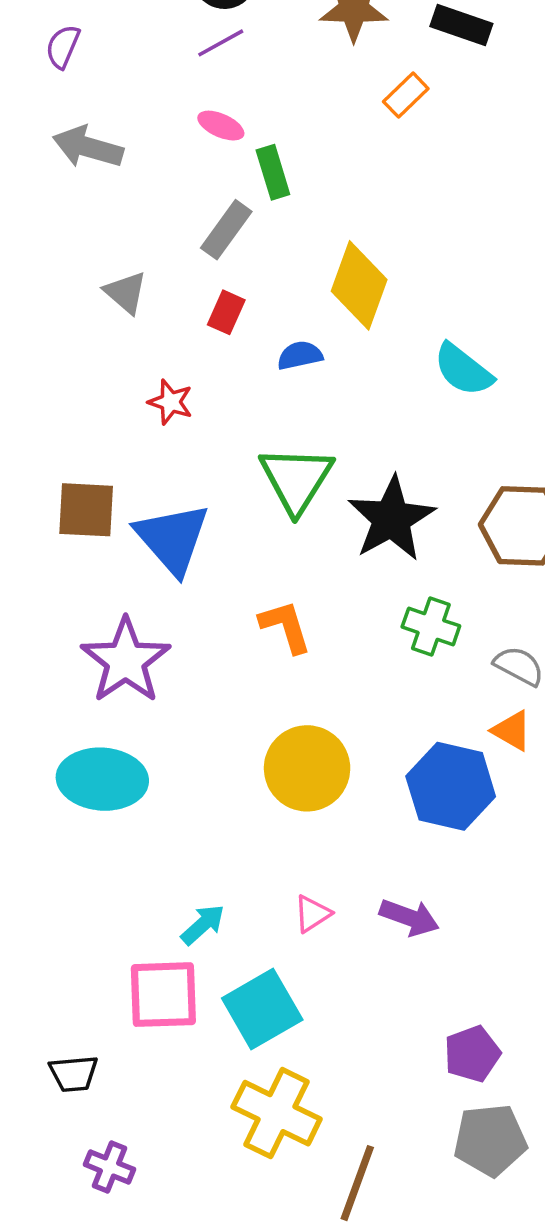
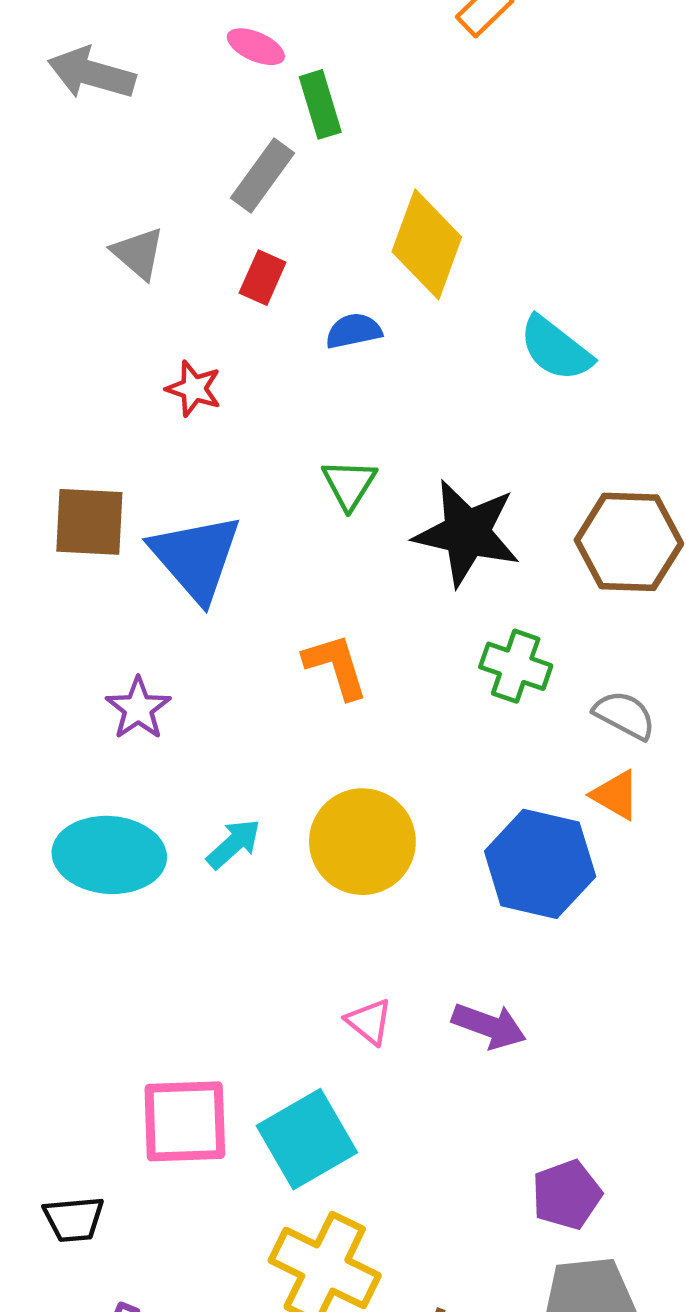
green triangle: (296, 479) -> (349, 484), size x0.6
black star: (391, 519) -> (467, 533), turned -30
purple star: (126, 661) -> (138, 708), size x0.6
pink triangle: (312, 914) -> (369, 1021), turned -48
cyan arrow: (203, 925) -> (234, 844), moved

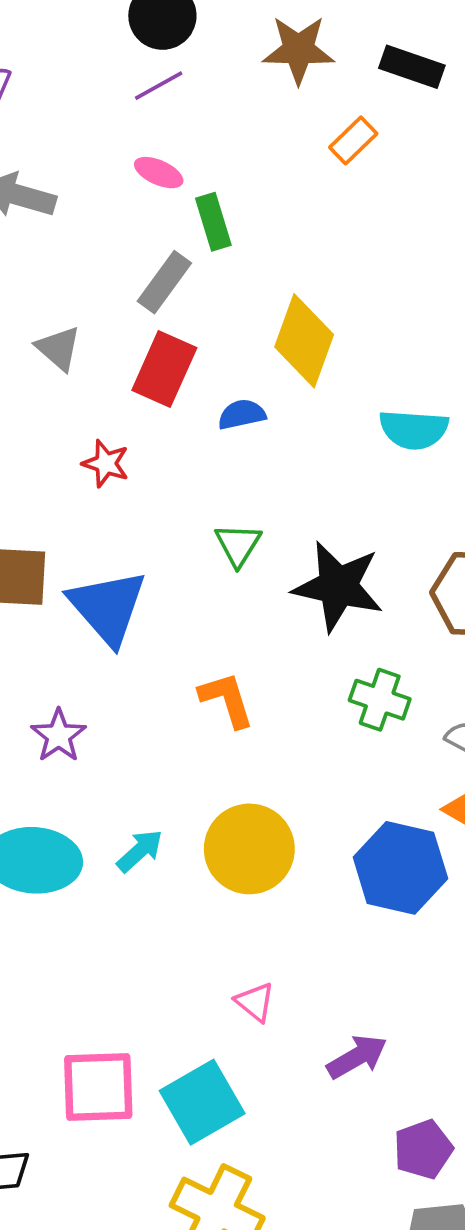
red rectangle: (263, 278) -> (164, 369), size x1.6
cyan semicircle: (556, 349) -> (414, 430), turned -34
purple arrow: (489, 1026) -> (357, 1057), moved, turned -50

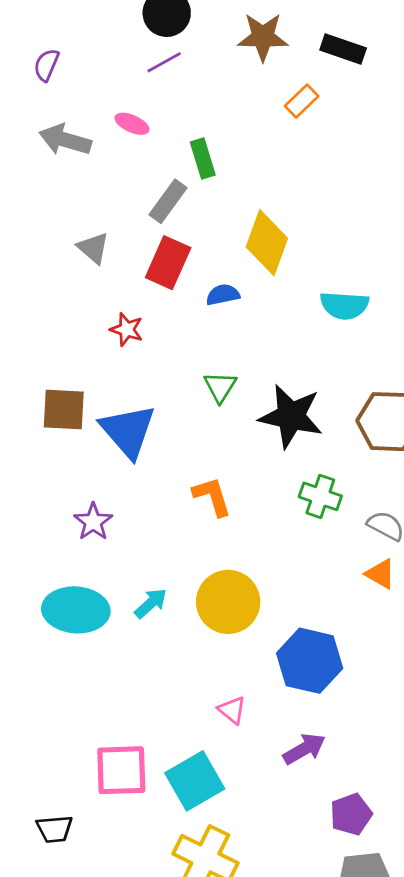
pink ellipse: (159, 173) -> (132, 124), moved
blue hexagon: (400, 868) -> (310, 661), moved

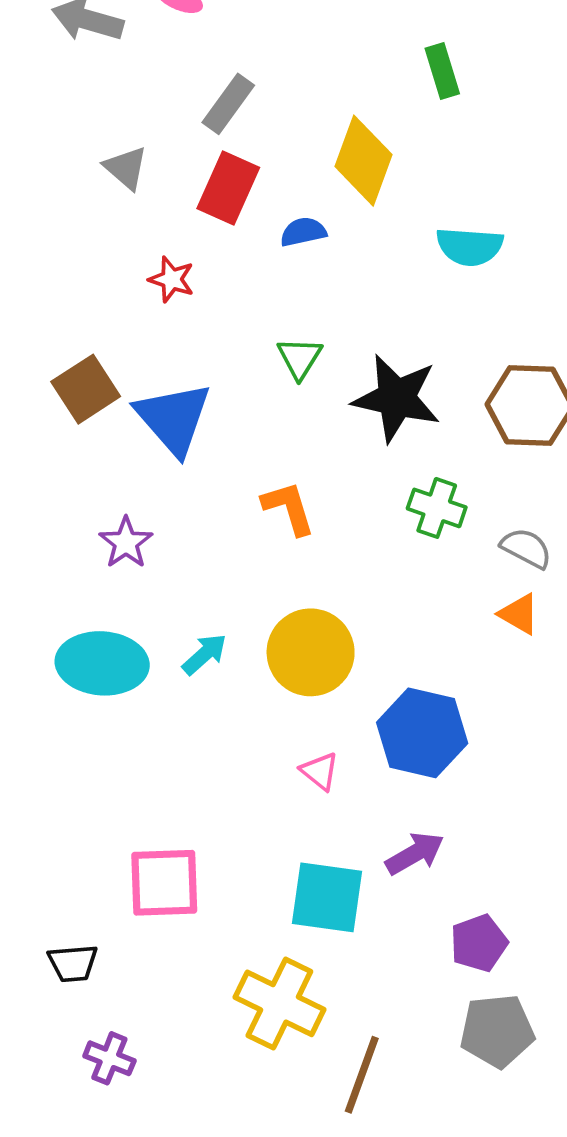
green rectangle: (203, 158) -> (442, 71), moved
brown square: (64, 410) -> (86, 389), turned -36
pink triangle: (232, 710) -> (320, 771), moved
cyan square: (195, 781) -> (327, 897), moved, turned 38

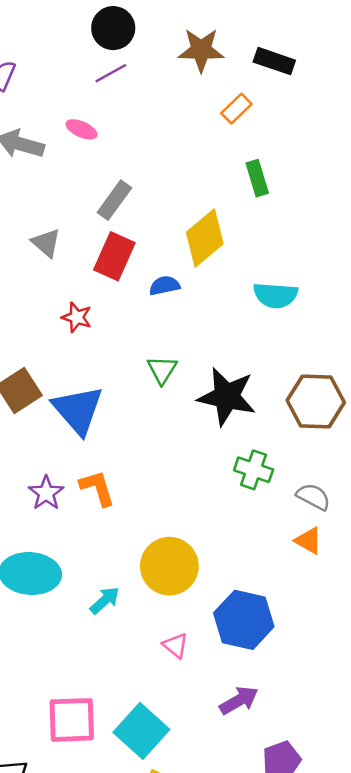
yellow diamond: (364, 161) -> (205, 238), turned 30
orange L-shape: (289, 508) -> (97, 488), moved
cyan arrow: (205, 654) -> (105, 600), moved
cyan square: (327, 897) -> (141, 731), moved, turned 34

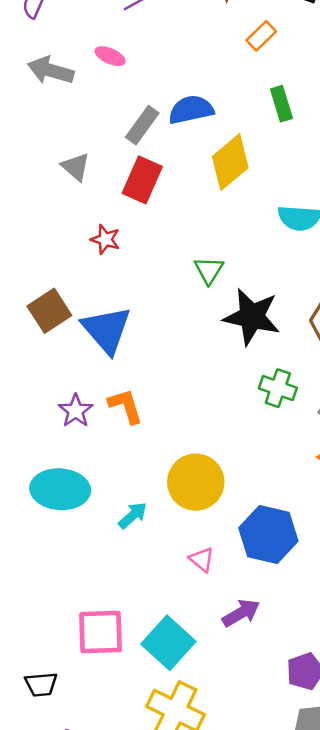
blue semicircle: (164, 286) -> (191, 110), moved, size x1.5
green triangle: (162, 370) -> (209, 270), moved
purple arrow: (239, 700) -> (241, 613), moved

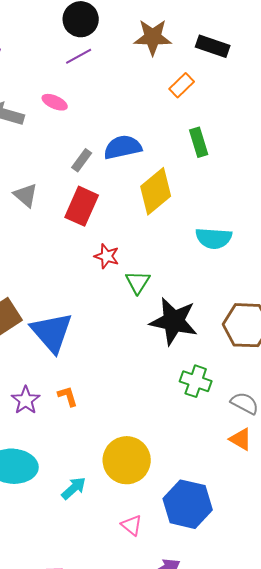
gray rectangle: (142, 125) -> (82, 160), size x0.7
red star: (105, 239) -> (107, 256), moved
orange L-shape: (126, 406) -> (68, 396), size x0.7

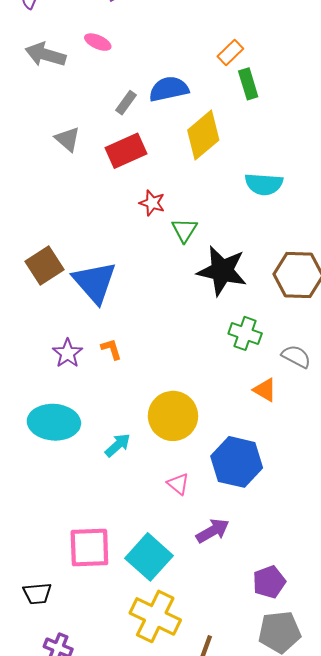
orange rectangle: (182, 85) -> (230, 52), moved
red rectangle: (82, 206) -> (126, 151), turned 42
orange triangle: (241, 439) -> (265, 390), moved

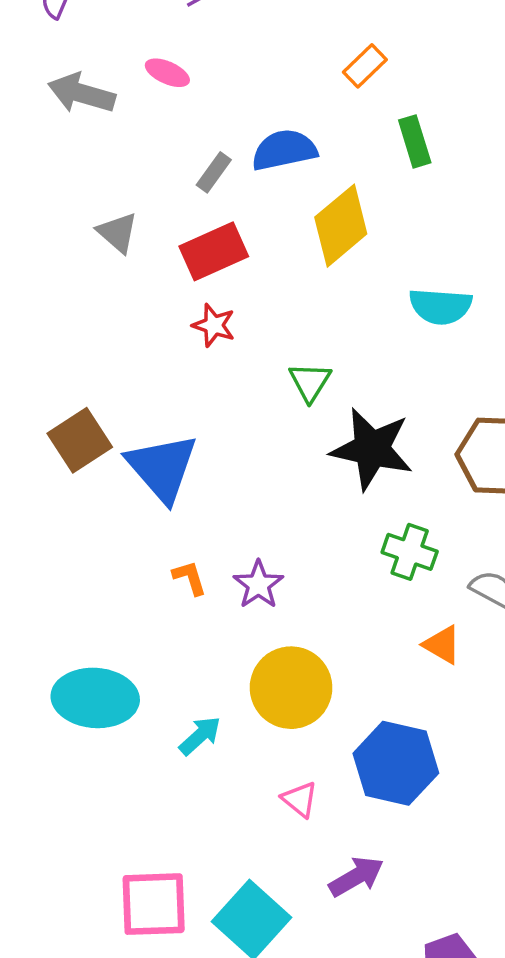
orange rectangle: (230, 52) -> (365, 66), moved
red star: (152, 203) -> (214, 325), moved
purple star: (68, 353) -> (258, 585), moved

